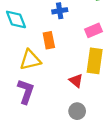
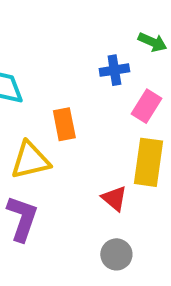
blue cross: (60, 11) -> (114, 70), moved
pink rectangle: (93, 30) -> (146, 106), turned -35

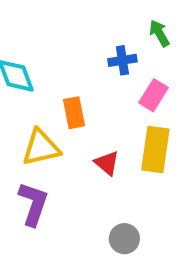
green arrow: (152, 42) -> (159, 33), turned -144
red triangle: (114, 198) -> (107, 163), moved

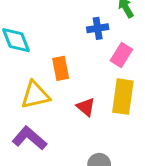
purple L-shape: (33, 204) -> (29, 138), turned -68

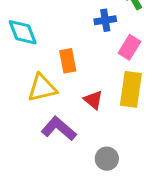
purple L-shape: (29, 138) -> (59, 129), moved

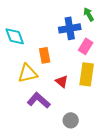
blue cross: (105, 20) -> (70, 28), size x1.5

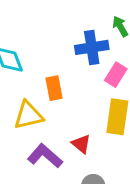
red triangle: (62, 81) -> (81, 144), moved

